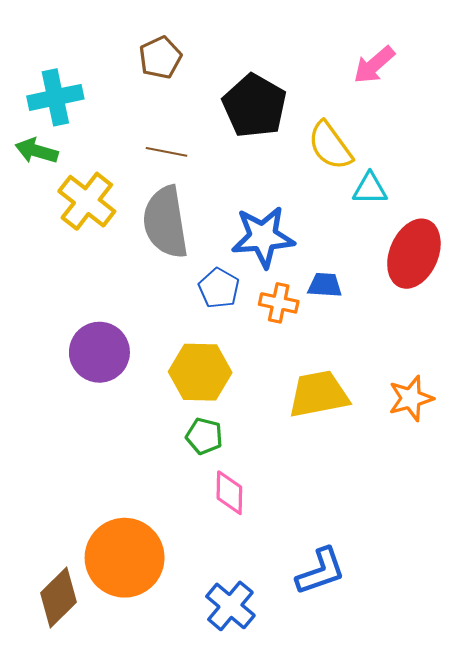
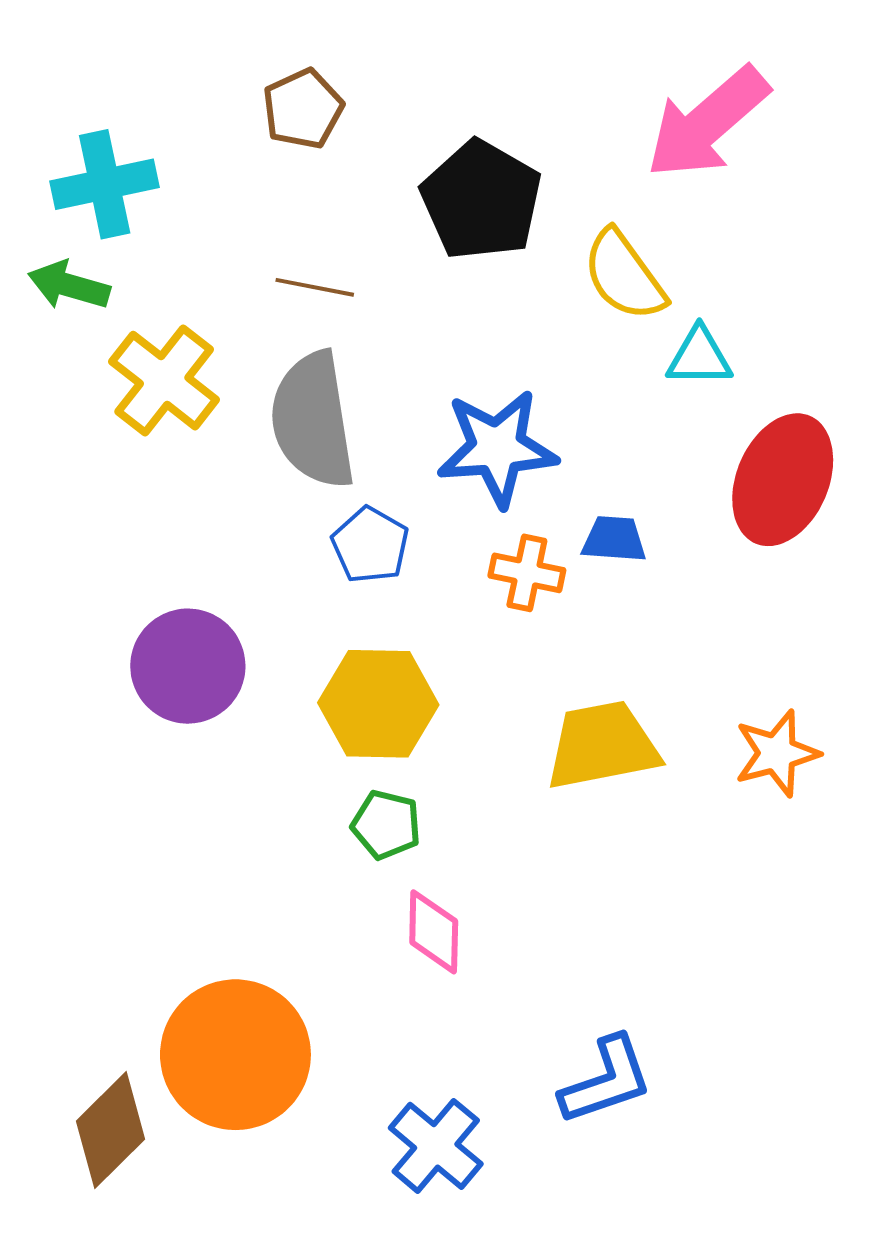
pink arrow: (374, 65) -> (707, 123), size x1.6
blue pentagon: (219, 288) -> (370, 545), moved

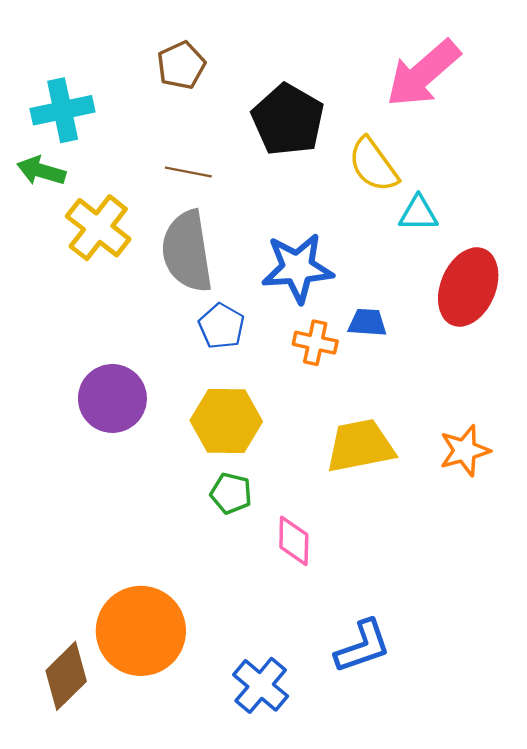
pink diamond: (434, 932) -> (294, 541), moved

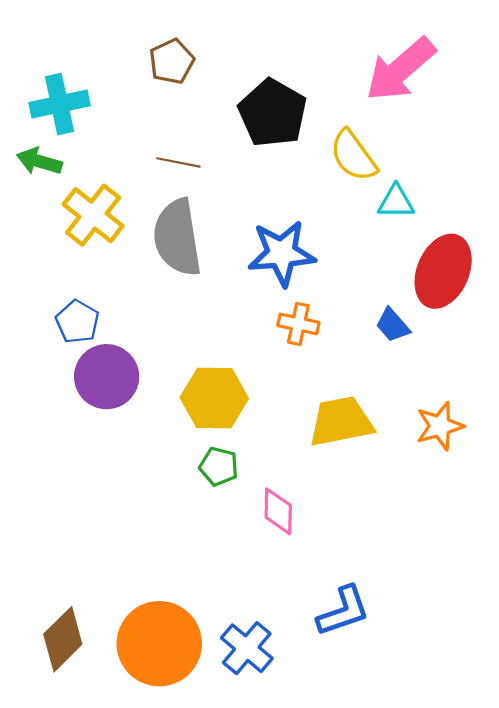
blue trapezoid: (367, 323) -> (393, 325), moved, turned -135
blue pentagon: (222, 326) -> (77, 322), moved
orange circle: (141, 631) -> (159, 644), moved

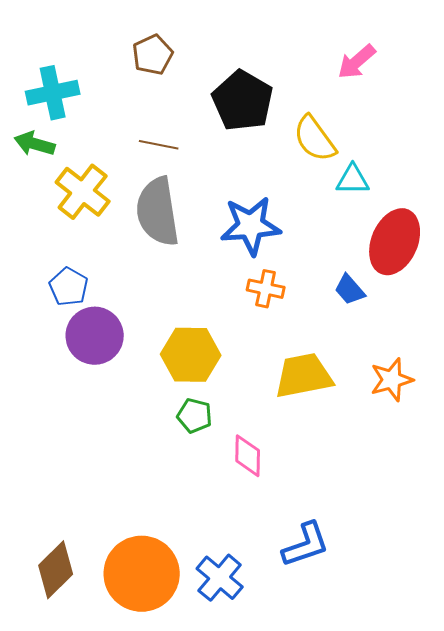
pink arrow: (400, 69) -> (357, 62), size x0.6

